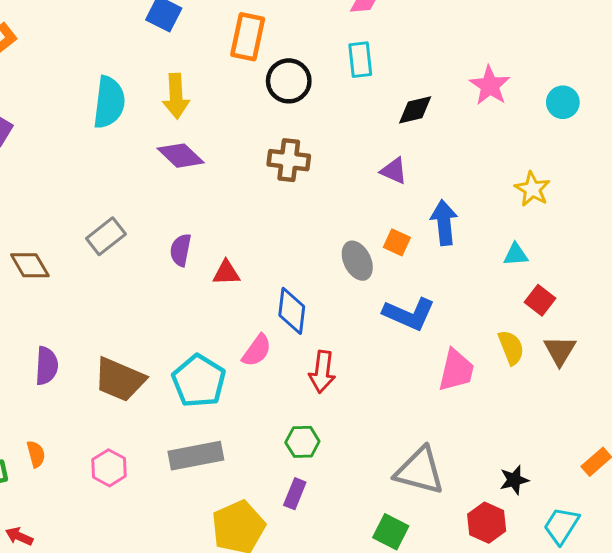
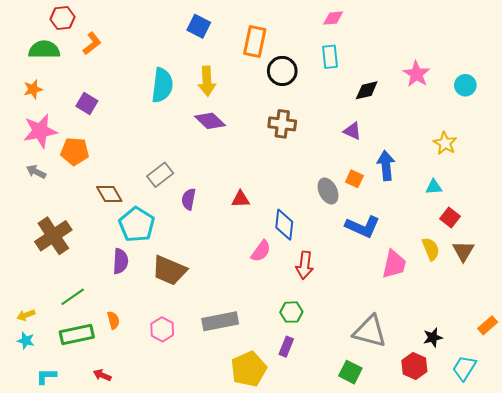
purple semicircle: (181, 250) -> (189, 199), moved
cyan pentagon: (199, 381) -> (137, 225), moved

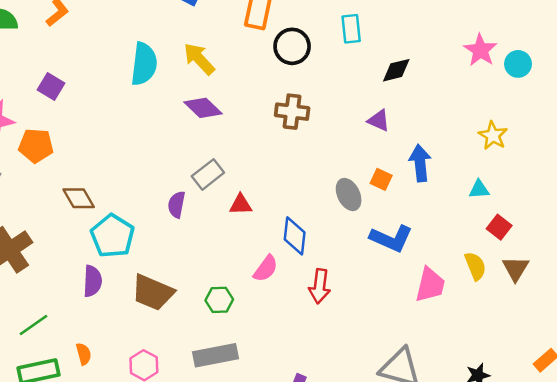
pink star: (417, 74) -> (480, 50), moved
yellow arrow: (207, 81) -> (199, 59), turned 140
gray rectangle: (160, 175) -> (208, 174), moved
green hexagon: (291, 312) -> (219, 300), moved

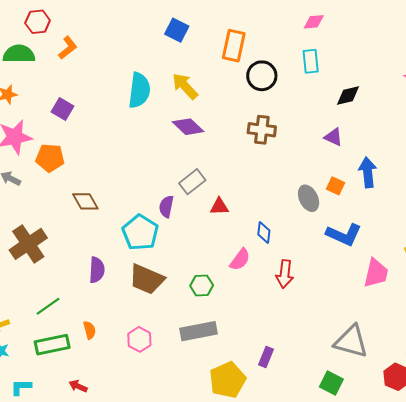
cyan pentagon: (113, 236) -> (140, 233), moved
blue diamond: (295, 236) -> (264, 233), size x0.7

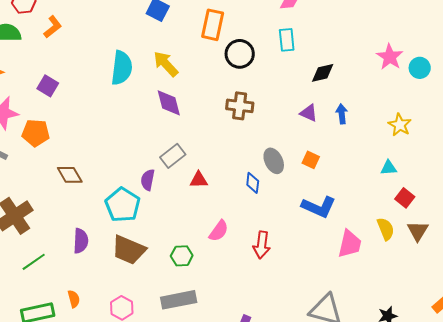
purple diamond: (188, 127) -> (169, 103), turned 32
blue arrow: (368, 172) -> (342, 114), moved, size x0.7
gray ellipse: (309, 198) -> (274, 161), moved
blue diamond: (264, 233) -> (253, 183), moved
green line: (48, 306) -> (34, 262), moved

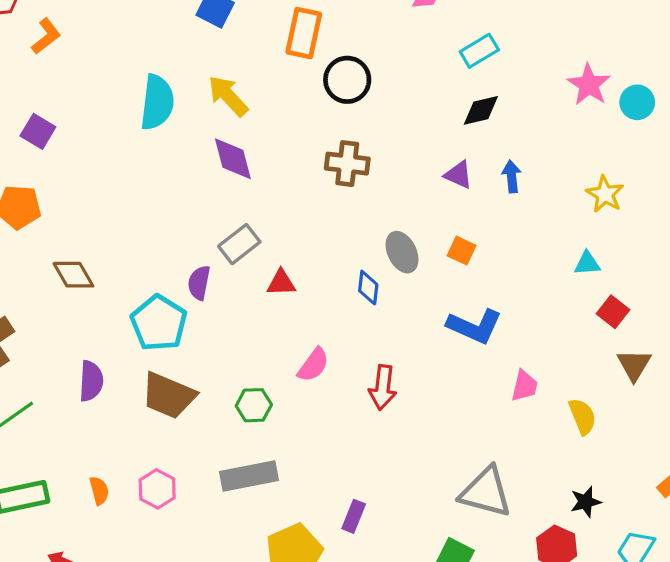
cyan rectangle: (287, 40) -> (479, 51), moved, turned 65
yellow semicircle: (386, 229) -> (582, 416), moved
pink trapezoid: (350, 244) -> (524, 386), size x0.7
orange semicircle: (74, 299) -> (99, 491), moved

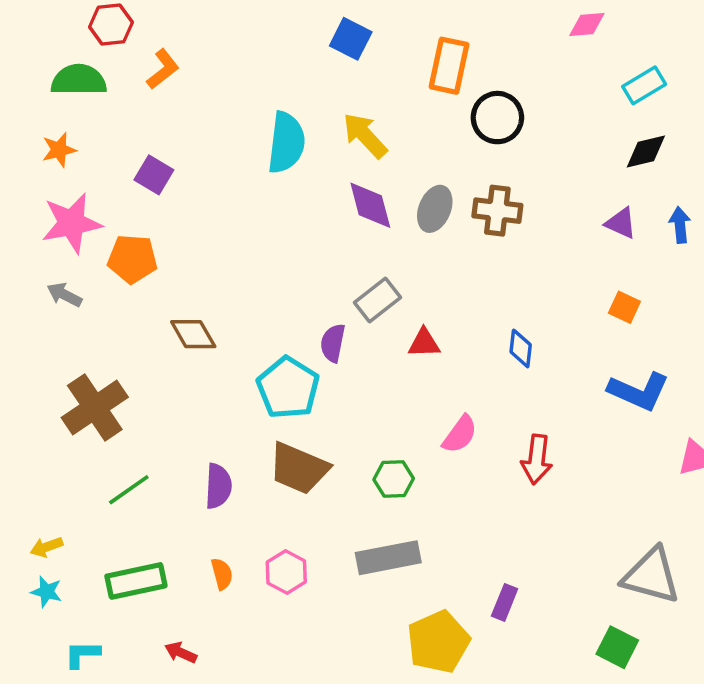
gray ellipse: (402, 252) -> (435, 209), moved, turned 48
purple semicircle: (91, 381) -> (218, 486), moved

